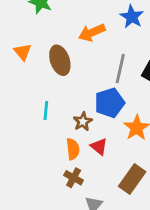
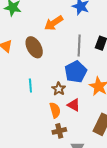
brown cross: (74, 178) -> (59, 131), turned -32

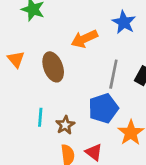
brown star: (59, 89) -> (65, 125), moved

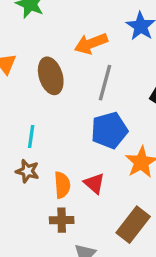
gray line: (113, 74) -> (105, 83), moved
brown star: (65, 125) -> (27, 171), moved, turned -30

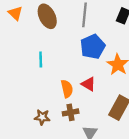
brown star: (27, 171) -> (42, 117), moved

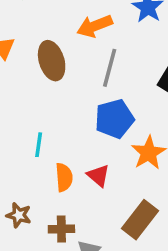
cyan line: (41, 59) -> (39, 145), moved
brown cross: (71, 112) -> (61, 229), moved

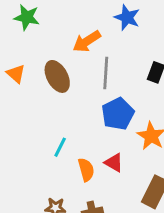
cyan line: (39, 145) -> (60, 147), turned 30

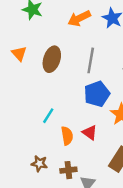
orange arrow: (87, 41) -> (79, 18), moved
brown ellipse: (57, 76) -> (52, 59), turned 40

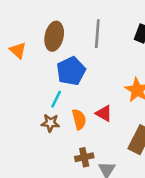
orange triangle: (19, 54) -> (18, 50), moved
blue pentagon: (97, 94) -> (71, 71), moved
brown star: (39, 164) -> (50, 123), moved

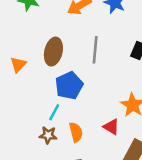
orange triangle: (18, 50) -> (18, 65), turned 30
red triangle: (104, 113) -> (111, 127), moved

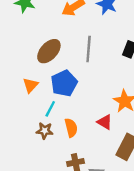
brown ellipse: (53, 52) -> (49, 51), turned 30
orange triangle: (18, 65) -> (30, 85), moved

